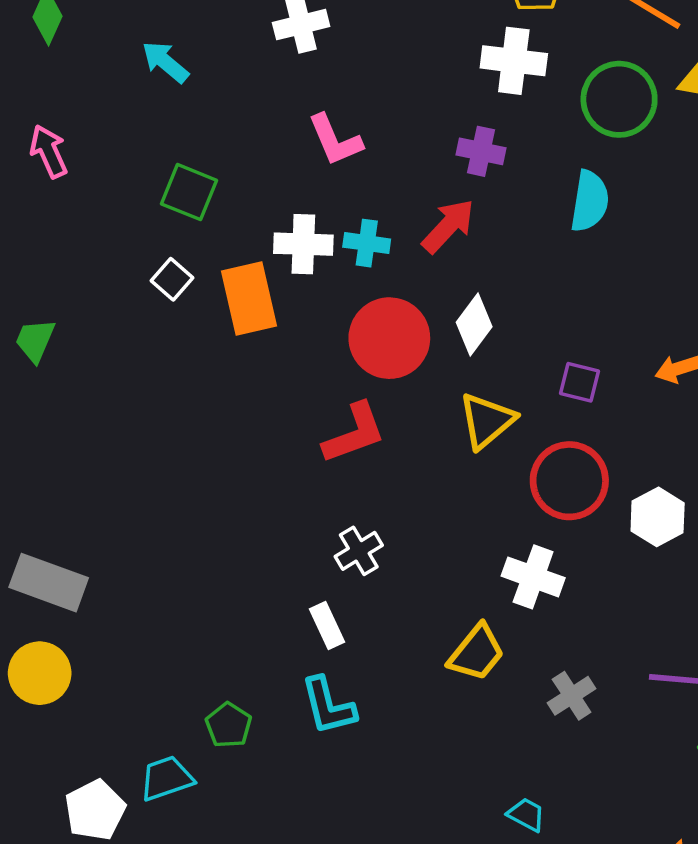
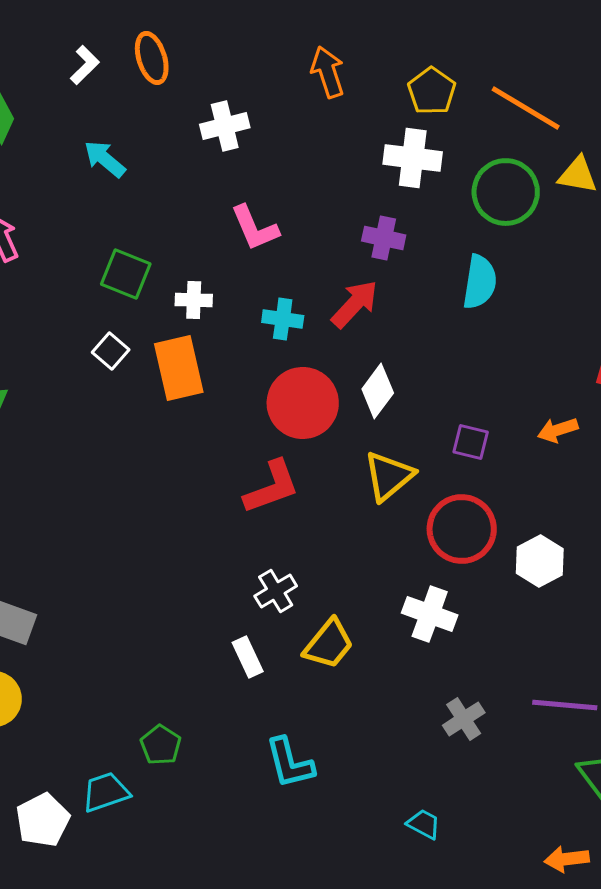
white cross: (303, 244) -> (194, 300), moved, size x0.7
yellow trapezoid: (476, 653) -> (329, 644), moved
cyan L-shape: (328, 706) -> (290, 763), moved

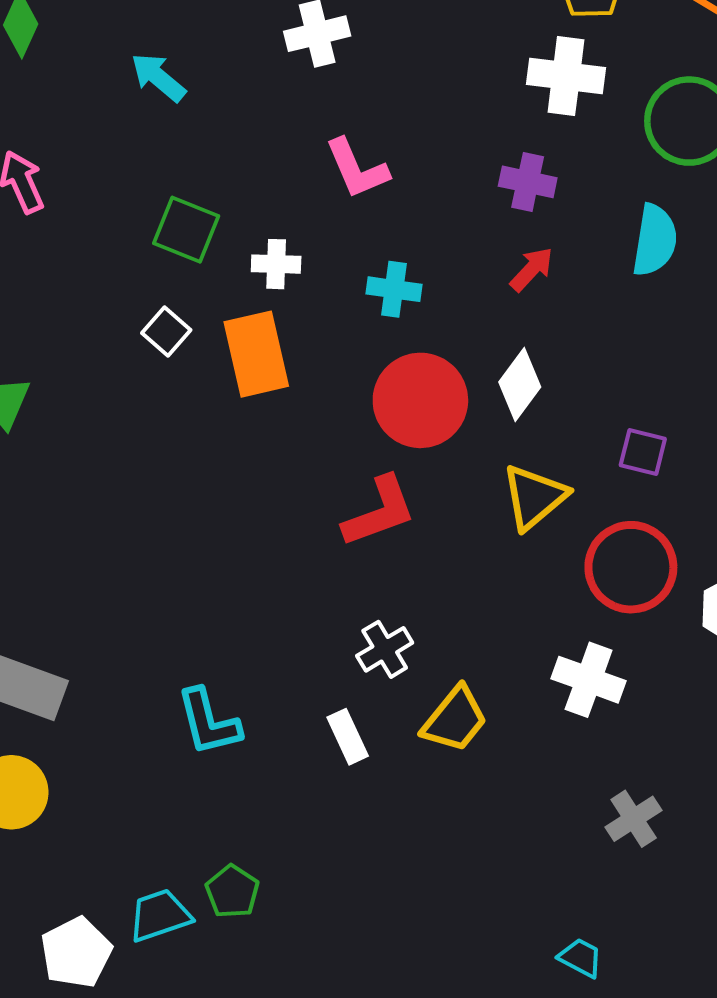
red arrow: (355, 304) -> (532, 269), moved, size x0.7
green pentagon: (161, 745) -> (232, 892), moved
cyan L-shape: (290, 763) -> (209, 722), moved

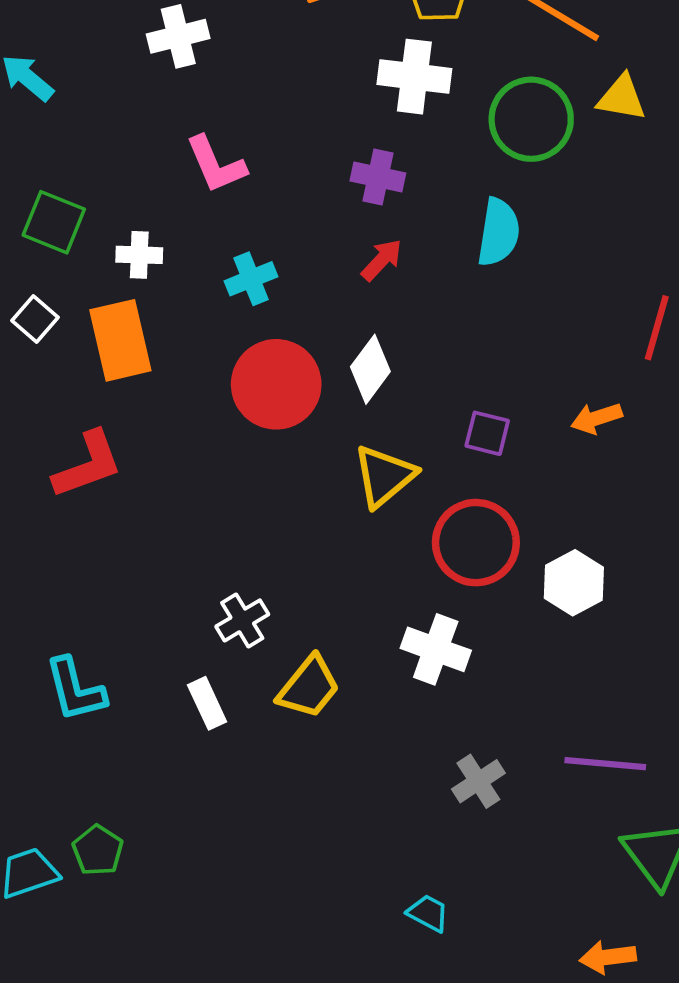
cyan cross: (394, 289) -> (251, 279), turned -30
red L-shape: (379, 512) -> (88, 465), moved

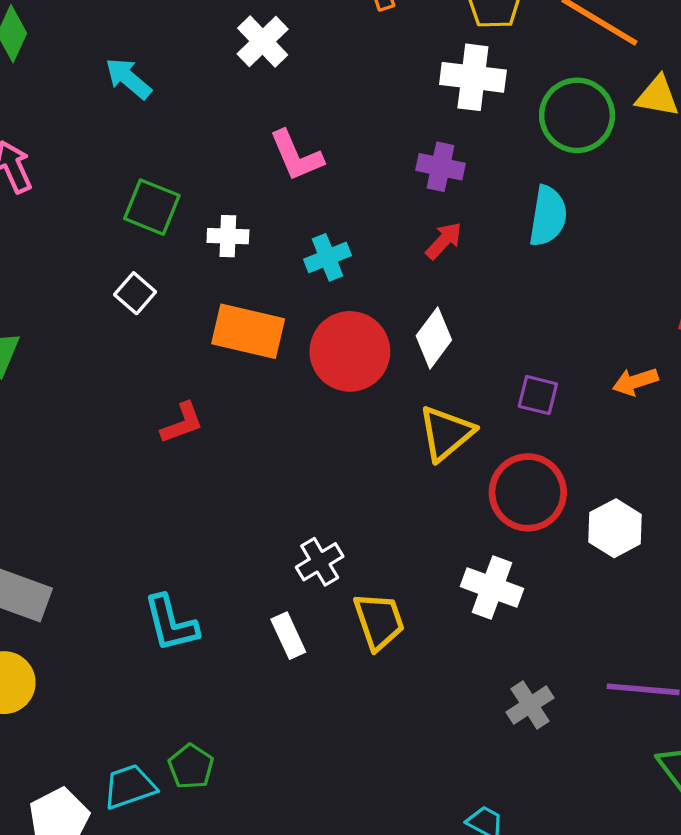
white cross: (178, 36) -> (263, 41), turned -30
orange rectangle: (120, 340) -> (248, 331), moved, turned -64
red L-shape: (88, 465) -> (182, 423), size x0.7
yellow trapezoid: (309, 687) -> (379, 621), turned -58

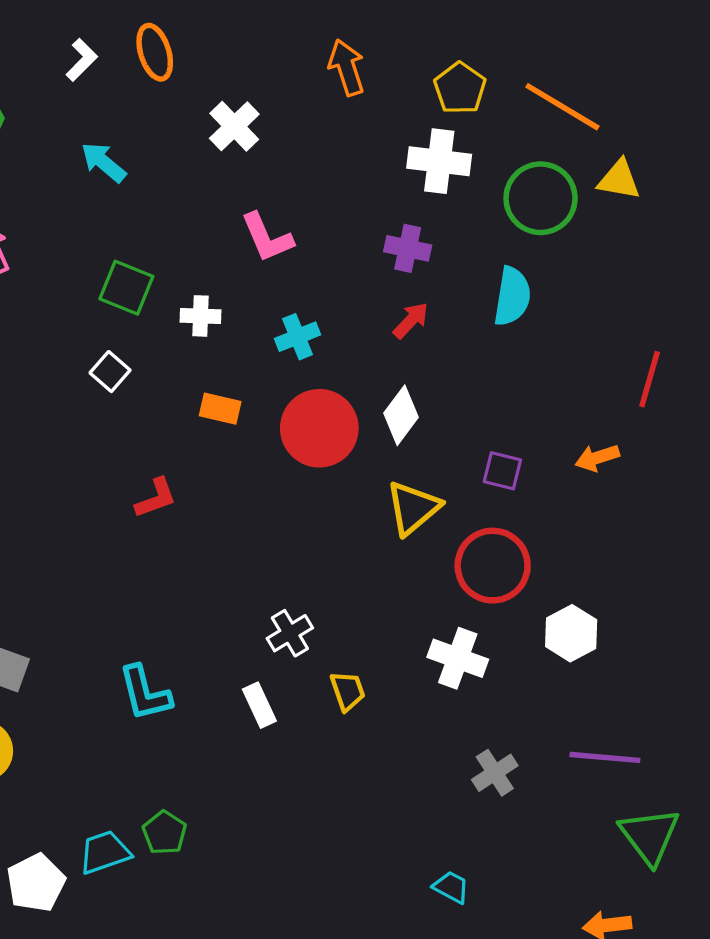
orange rectangle: (248, 331) -> (220, 409), size x0.6
white hexagon: (615, 528) -> (571, 633), moved
yellow trapezoid: (379, 621) -> (348, 691), size x0.7

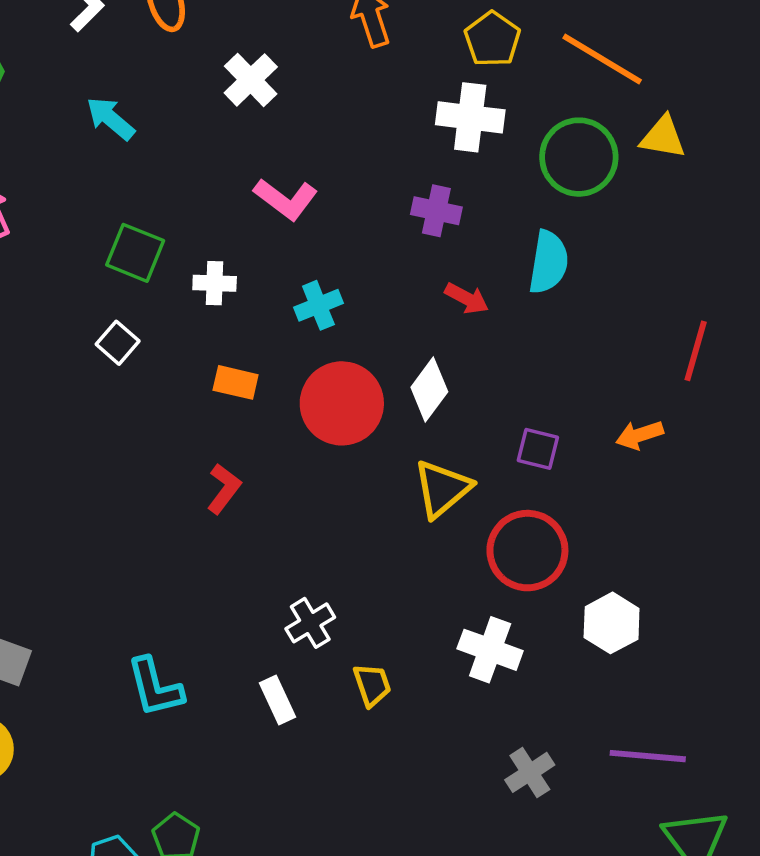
pink L-shape: (267, 238) -> (286, 199), turned -30
red arrow: (411, 320) -> (467, 298), moved, turned 75
red L-shape: (156, 498) -> (224, 489), moved, turned -33

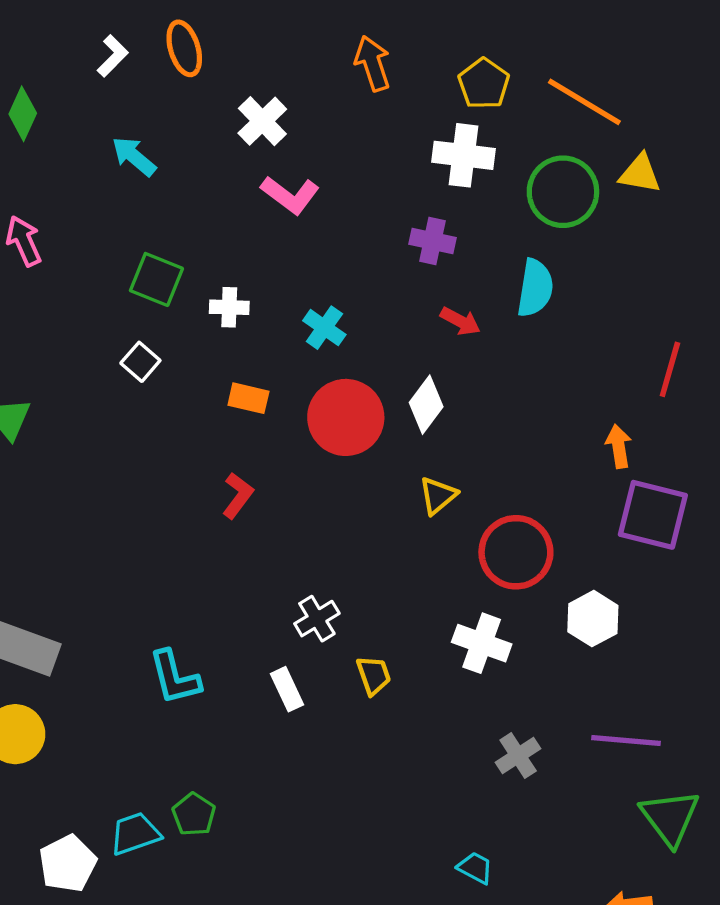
pink L-shape: (286, 199) -> (290, 195), moved
cyan cross: (318, 305) -> (324, 328), turned -33
orange arrow: (640, 435) -> (619, 446), turned 99
purple square: (538, 449) -> (653, 515), moved, size x1.8
yellow triangle: (442, 489) -> (438, 496), size x0.7

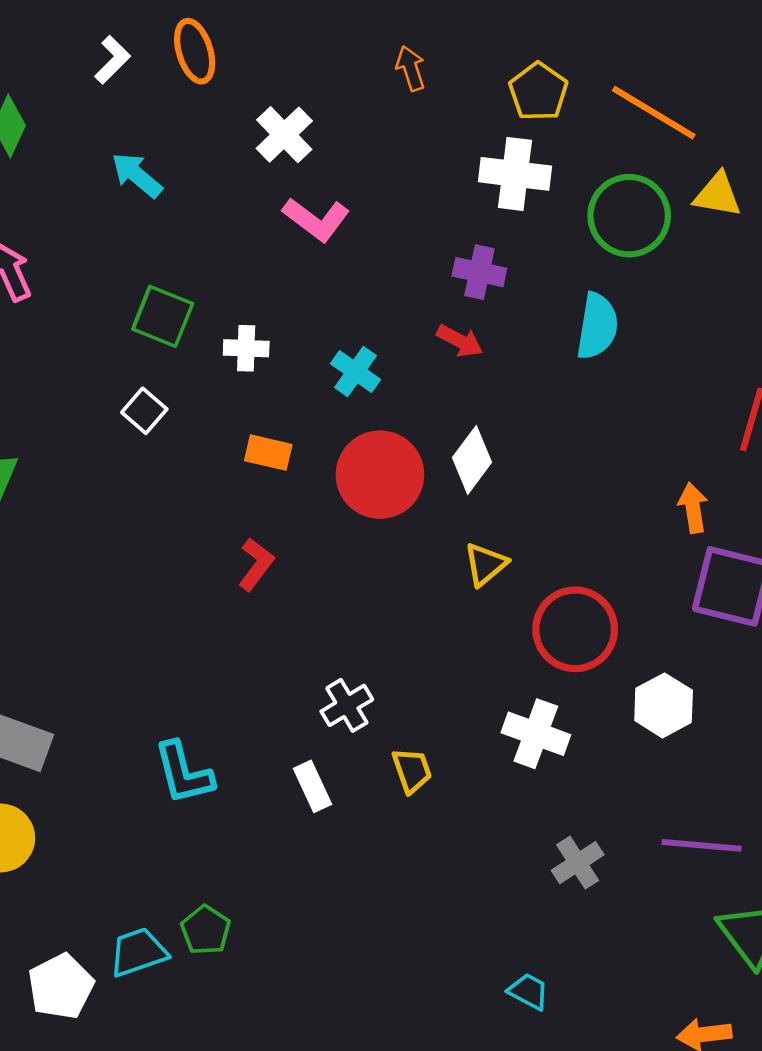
orange arrow: (373, 63) -> (411, 68), size x0.7
red arrow: (460, 321) -> (460, 341), moved

